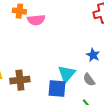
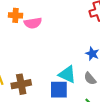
cyan triangle: (67, 74) -> (67, 74), turned -42

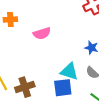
pink semicircle: (33, 23) -> (42, 33), moved

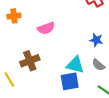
brown cross: (25, 87) -> (30, 61), moved

